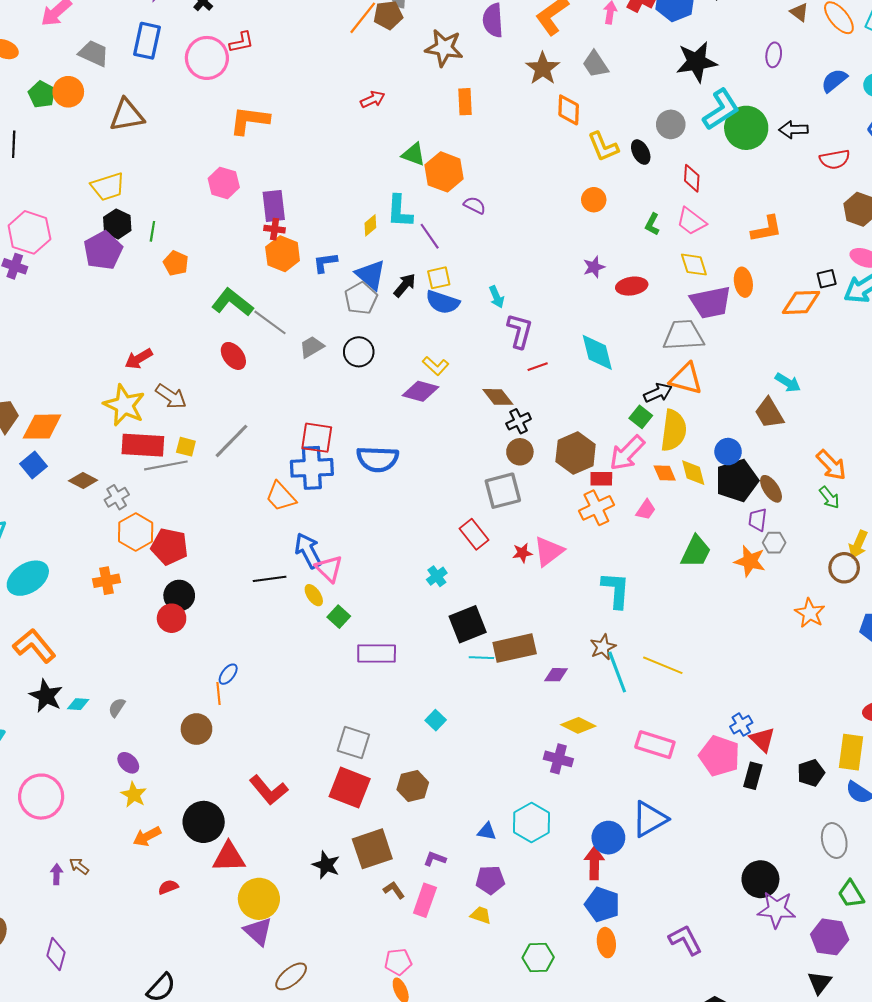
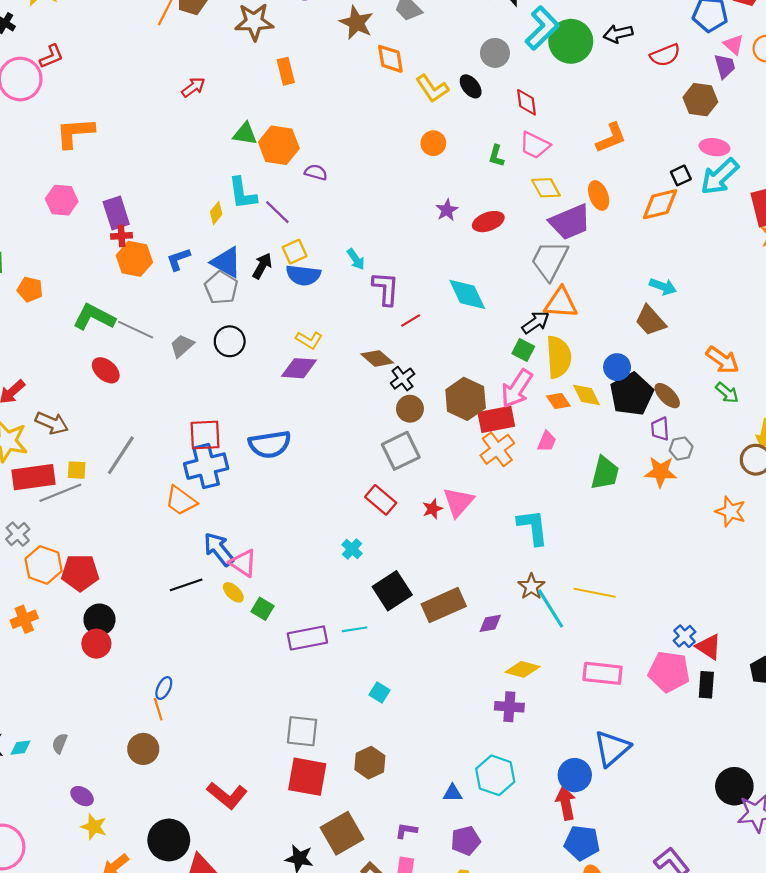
gray trapezoid: (683, 335) -> (550, 260), turned -48
red rectangle: (601, 479) -> (496, 419), size x1.6
cyan line: (481, 658) -> (355, 629), moved

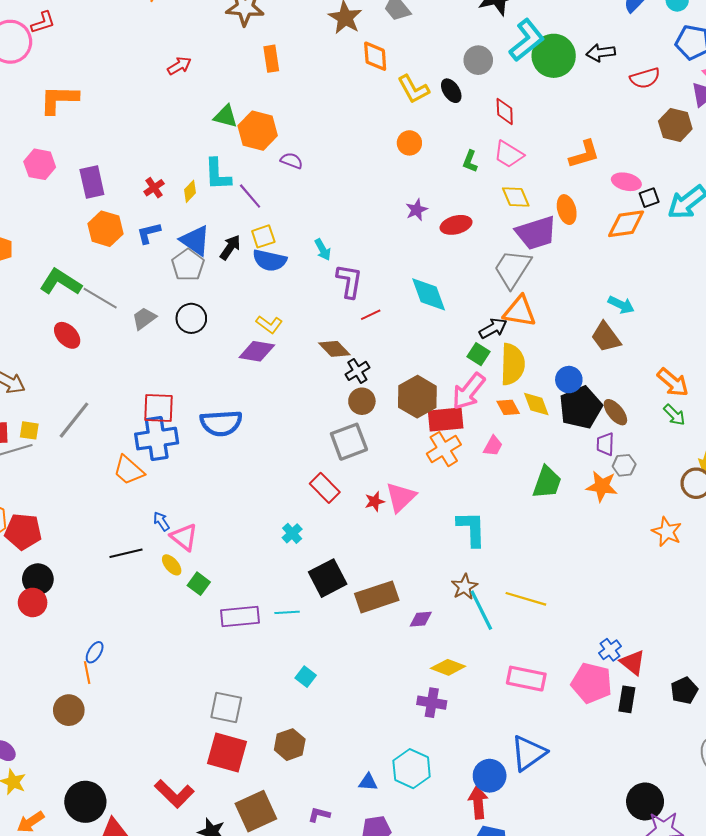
pink ellipse: (714, 147) -> (626, 182), moved
red cross: (121, 236) -> (154, 188), moved, turned -36
blue arrow: (219, 549) -> (161, 521), size x0.6
red L-shape: (227, 795) -> (174, 794), moved

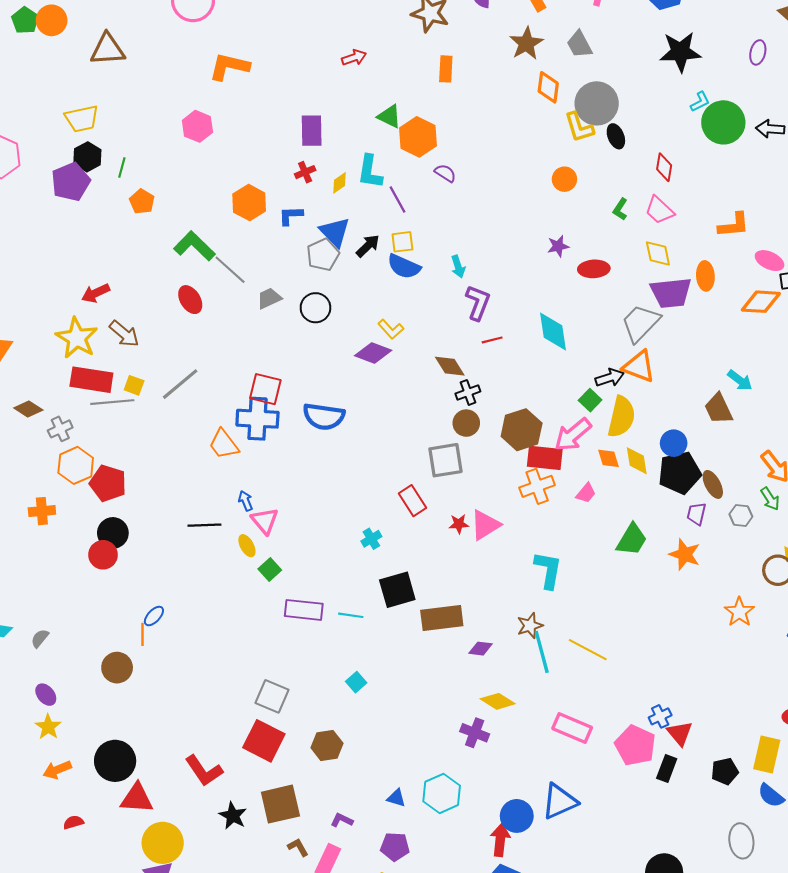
cyan L-shape: (527, 40) -> (700, 102), size x0.5
gray circle: (478, 60) -> (597, 103), moved, size x1.5
purple rectangle: (92, 182) -> (312, 131), moved
gray hexagon: (624, 465) -> (741, 515), moved

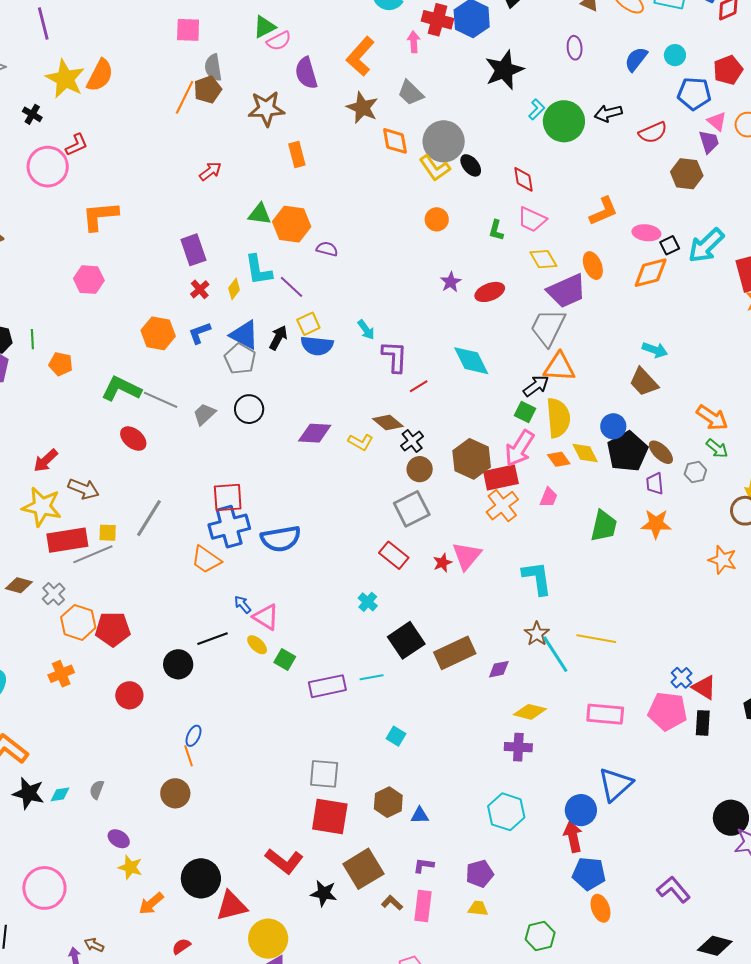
yellow L-shape: (391, 329) -> (361, 442), moved
blue semicircle: (324, 416) -> (281, 539), moved
black circle: (113, 533) -> (178, 664), moved
blue triangle: (396, 798) -> (420, 815), moved

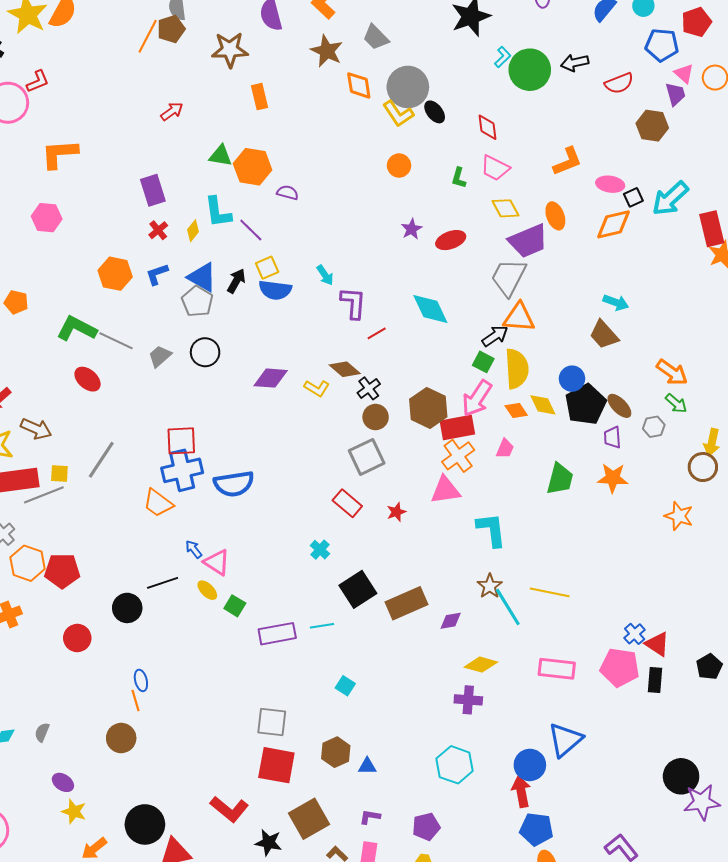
pink triangle: (467, 556) -> (445, 490), moved, turned 40
blue ellipse: (194, 736) -> (141, 680), turned -40

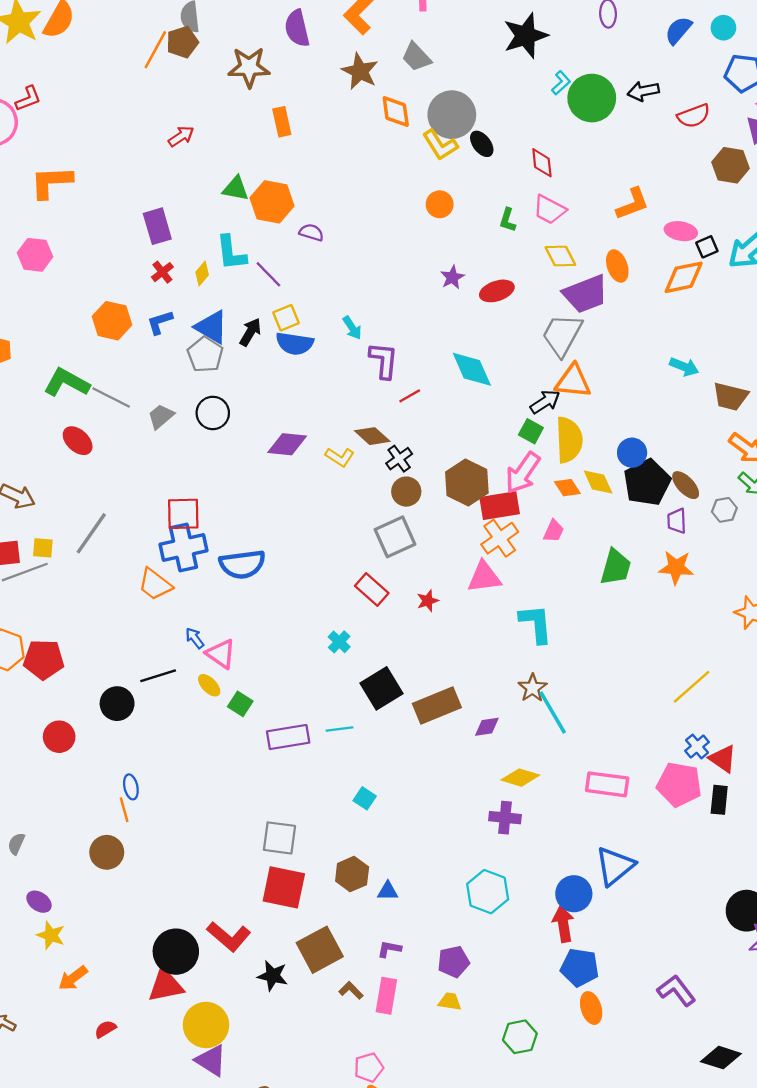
brown trapezoid: (604, 335) -> (730, 396), moved, turned -36
yellow line: (550, 592) -> (692, 687), moved, turned -54
black circle: (145, 824) -> (176, 952), moved

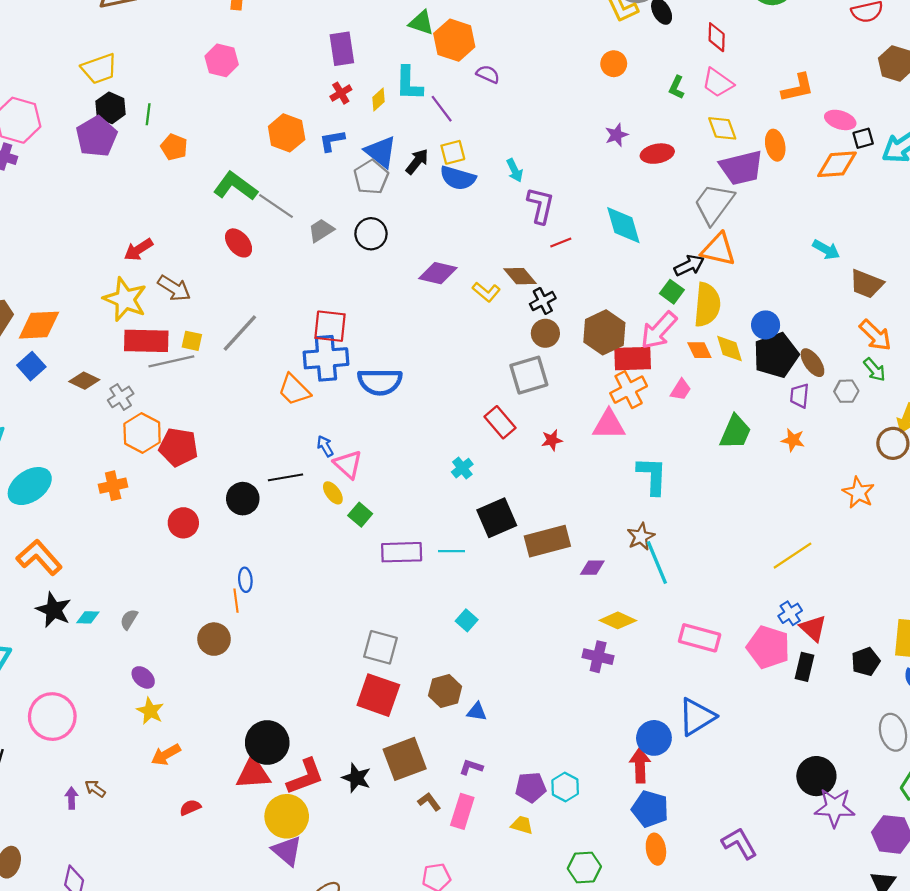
orange star: (676, 567) -> (793, 440), size x0.7
cyan hexagon: (488, 892) -> (565, 787), moved, size x0.7
red L-shape: (229, 936) -> (305, 777), moved, turned -69

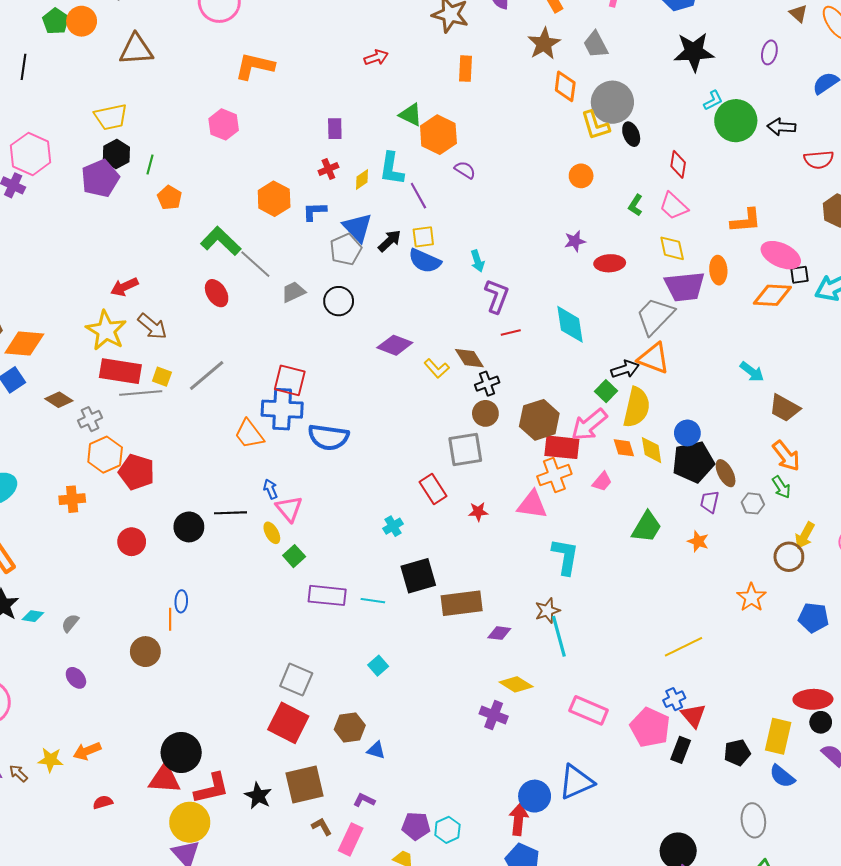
purple rectangle: (342, 49) -> (335, 129), size x0.7
pink ellipse: (840, 120) -> (781, 255), size x1.4
yellow star: (150, 711) -> (51, 760), moved, turned -30

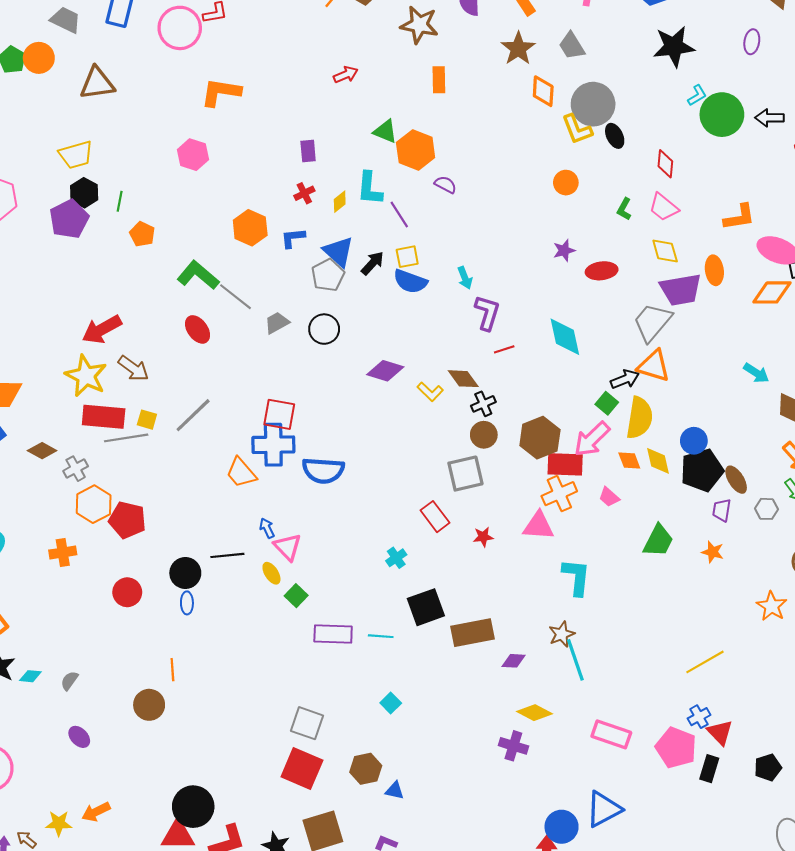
red arrow: (124, 287) -> (102, 329), size x1.4
pink trapezoid: (602, 482) -> (609, 497), turned 95
blue ellipse: (181, 601) -> (187, 603), moved

